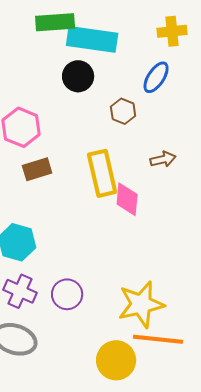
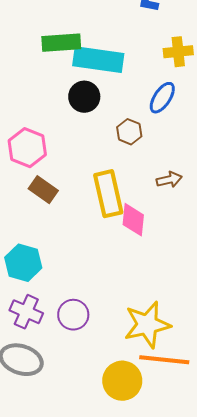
brown rectangle: (37, 169) -> (43, 190), turned 52

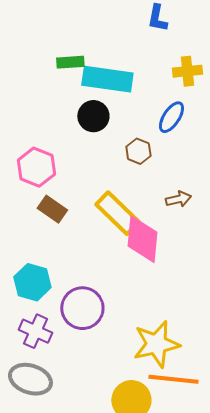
green rectangle: (61, 43) -> (70, 62), size x0.7
yellow rectangle: (108, 194) -> (117, 213), turned -33
pink diamond: (133, 220) -> (142, 239), size x1.4
purple circle: (73, 315) -> (82, 308), moved, size x1.4

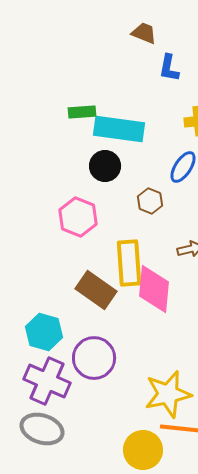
pink hexagon: (36, 167) -> (78, 217), moved
brown rectangle: (52, 209) -> (96, 290), moved, size x1.4
yellow rectangle: (117, 213) -> (129, 263), turned 42
purple cross: (35, 331) -> (47, 381), size x1.4

